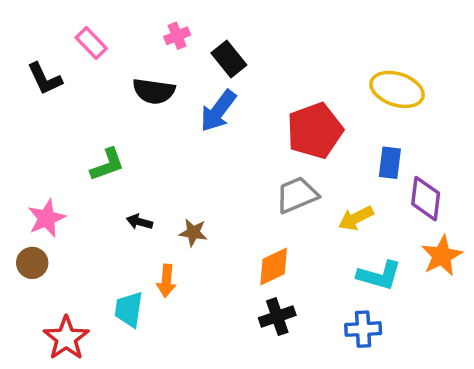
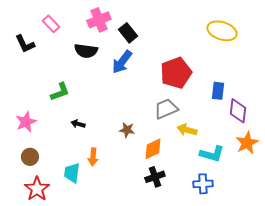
pink cross: (177, 36) -> (99, 20), size x1.6
yellow ellipse: (397, 89) -> (222, 31), moved
yellow arrow: (356, 218) -> (187, 130), moved, turned 42
brown star: (193, 233) -> (127, 130), moved
brown circle: (32, 263) -> (30, 157), moved

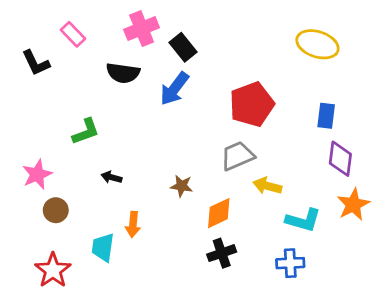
blue rectangle: (218, 91) -> (326, 116), moved
brown circle: (30, 157) -> (56, 210), moved

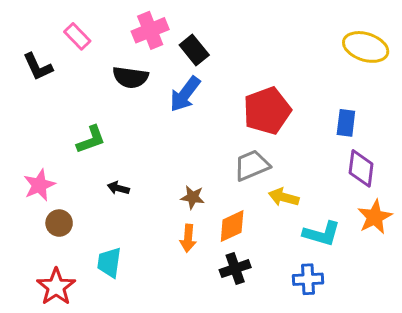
yellow ellipse: (317, 44) -> (366, 47), moved
orange arrow: (133, 225) -> (188, 238), moved

